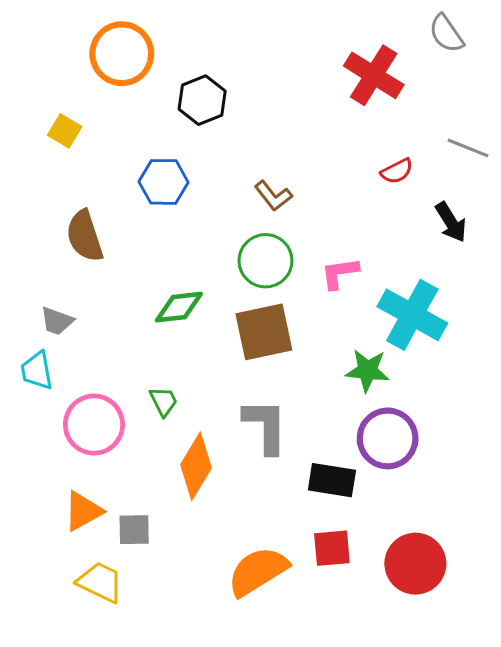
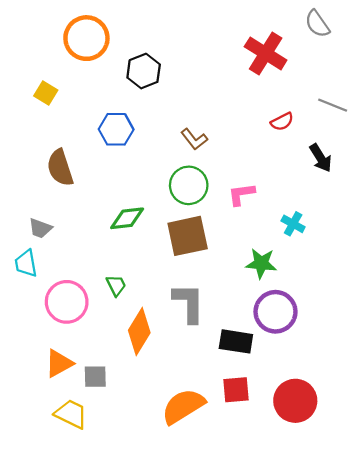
cyan cross: (412, 315) -> (293, 224), size x0.5

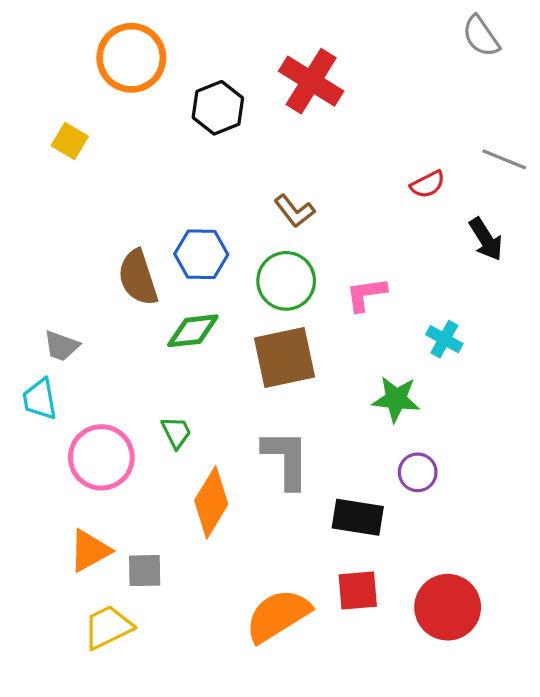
red cross: (266, 53) -> (311, 81), moved
blue hexagon: (116, 129) -> (201, 254), moved
brown semicircle: (60, 168) -> (138, 278), moved
purple circle: (275, 312) -> (418, 472), size x0.6
yellow trapezoid: (71, 414) -> (108, 627), turned -52

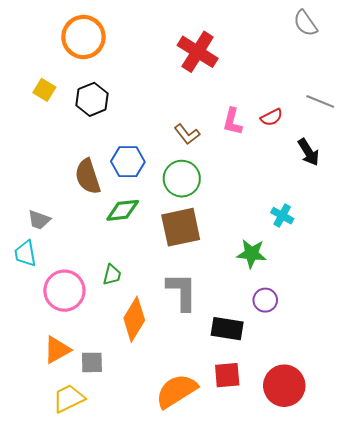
black hexagon: (218, 108) -> (92, 99), moved
pink L-shape: (366, 294) -> (232, 122), moved, turned -68
green trapezoid: (176, 432) -> (112, 275), turned 40

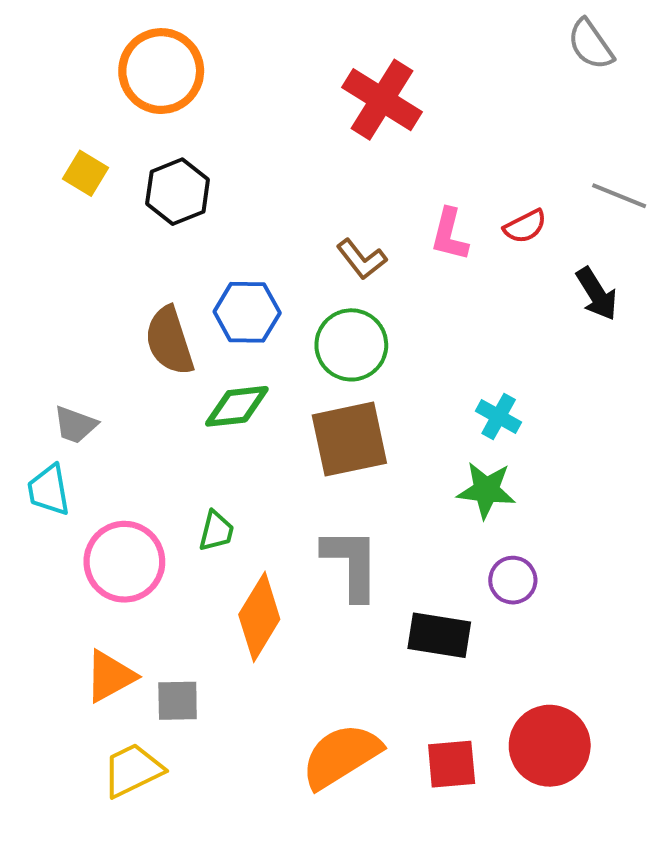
cyan cross: (282, 216) -> (499, 417), moved
red square: (227, 375) -> (452, 764), moved

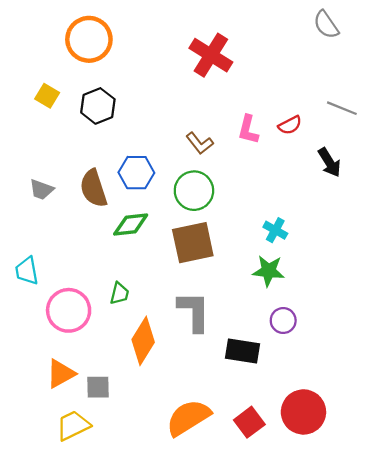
gray trapezoid: (75, 425) -> (41, 190), moved
red square: (452, 764) -> (249, 422), turned -32

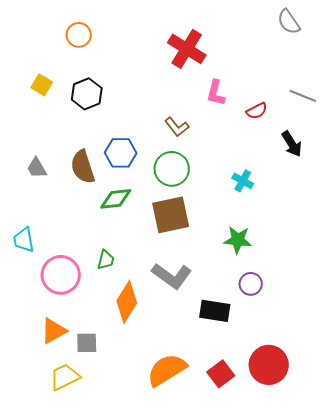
orange circle: (89, 39) -> (79, 35), size x0.6
pink L-shape: (248, 130) -> (216, 93), moved
gray trapezoid: (41, 190) -> (37, 168), turned 40
cyan cross: (275, 230) -> (243, 181), moved
gray L-shape: (194, 311) -> (172, 276), turned 126

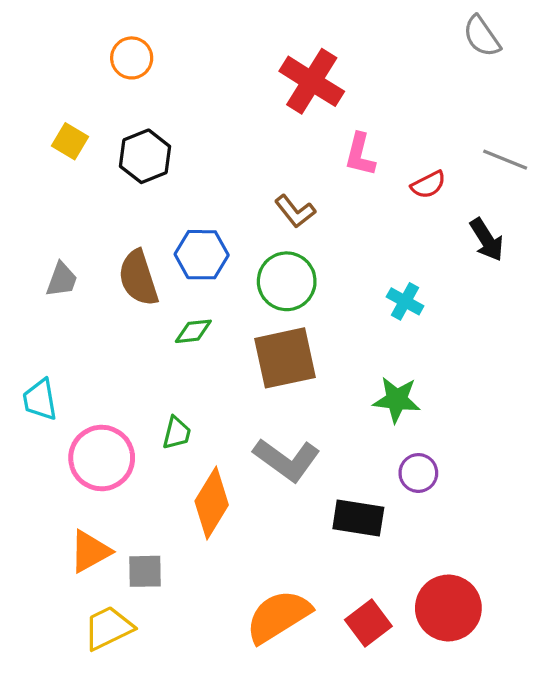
gray trapezoid: (37, 168) -> (62, 280), turned -130
green diamond: (116, 199) -> (193, 331), size x0.7

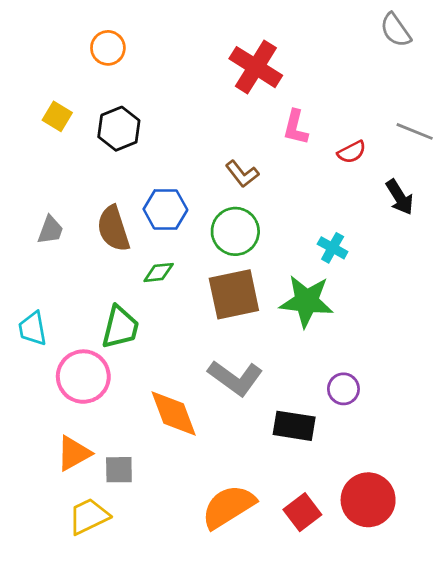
green star: (397, 400) -> (306, 301), moved, size x1.4
green trapezoid: (177, 433) -> (120, 327), moved, size x1.6
orange diamond: (212, 503) -> (174, 414), turned -52

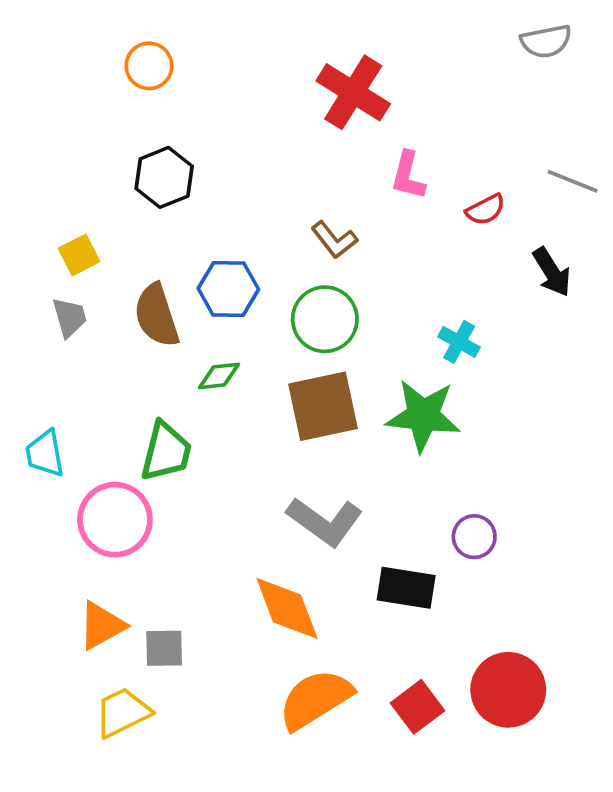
gray semicircle: (396, 30) -> (546, 41), turned -66
yellow square: (57, 116) -> (79, 255), moved, turned 32
gray trapezoid: (50, 230) -> (70, 317), turned -36
orange diamond: (174, 414) -> (287, 608), moved

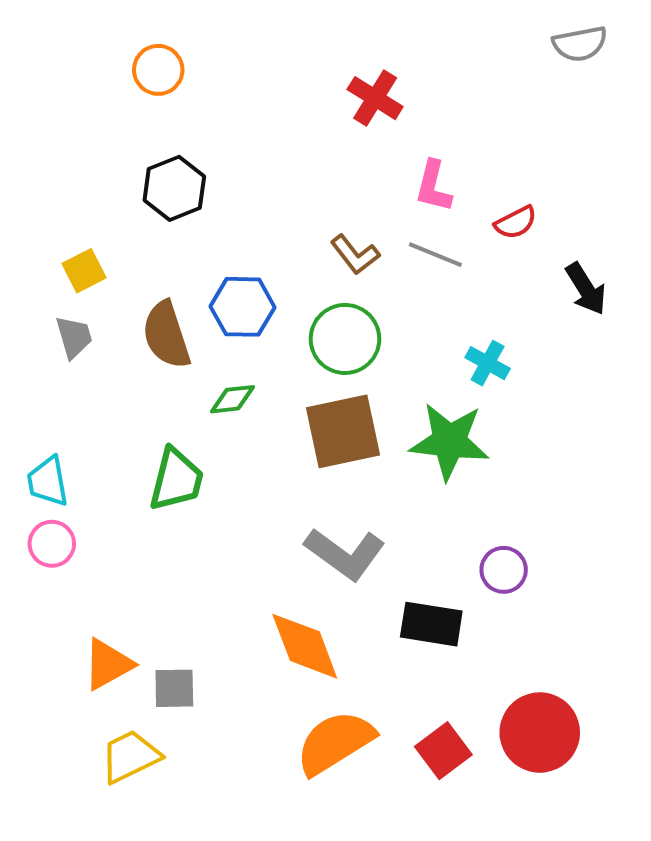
red cross: (353, 92) -> (375, 98), size x0.7
gray line: (573, 181) -> (435, 255), moved
pink circle: (115, 520) -> (52, 544), moved, size x0.6

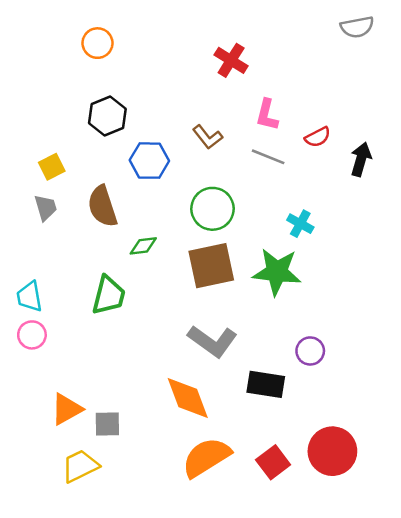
brown L-shape: (355, 255) -> (208, 137), moved
black arrow: (586, 289) -> (361, 159), moved, turned -132
blue hexagon: (243, 307) -> (149, 161), moved

